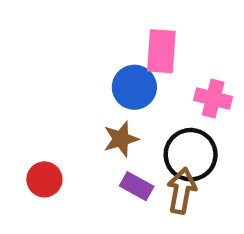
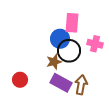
black circle: (191, 155) -> (69, 51), moved
purple rectangle: (137, 186) -> (61, 83), size x1.5

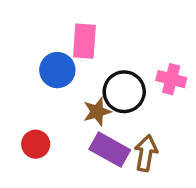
pink rectangle: (72, 23) -> (84, 41), moved
blue circle: (60, 39) -> (57, 70), moved

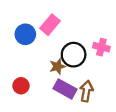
pink rectangle: (84, 41) -> (50, 25), turned 36
blue circle: (57, 70) -> (25, 34), moved

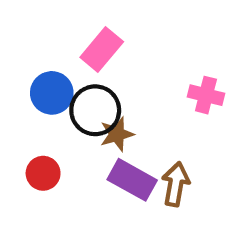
blue circle: (25, 34) -> (52, 93), moved
black circle: (74, 55) -> (95, 110), moved

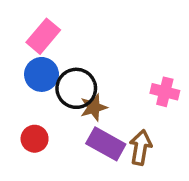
pink rectangle: (102, 49) -> (43, 36), moved
pink cross: (206, 95) -> (165, 92), moved

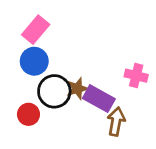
black circle: (76, 88) -> (54, 91), moved
purple rectangle: (106, 144) -> (99, 99), moved

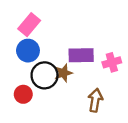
pink cross: (136, 76) -> (112, 62), turned -30
purple rectangle: (99, 99) -> (81, 55), moved, turned -30

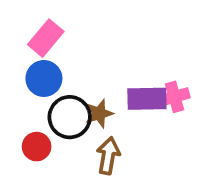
purple rectangle: (81, 55) -> (147, 99), moved
brown arrow: (95, 100) -> (108, 156), moved

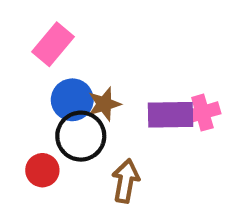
blue circle: (44, 78) -> (72, 100), moved
brown star: (99, 113) -> (104, 104), moved

